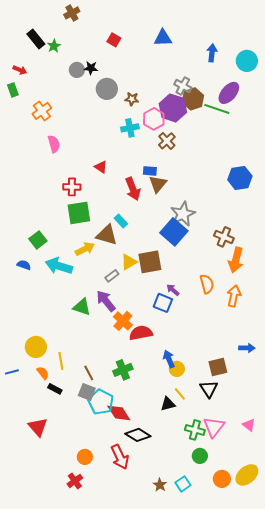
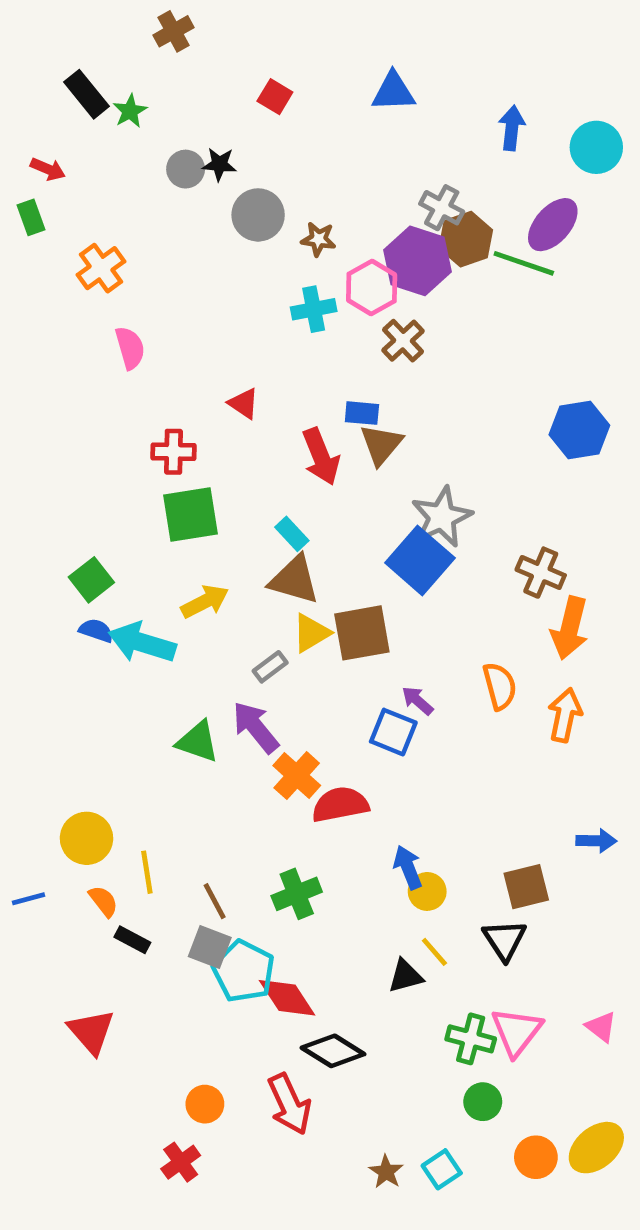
brown triangle: (107, 235) -> (294, 580), moved
blue semicircle: (24, 265) -> (96, 631), moved

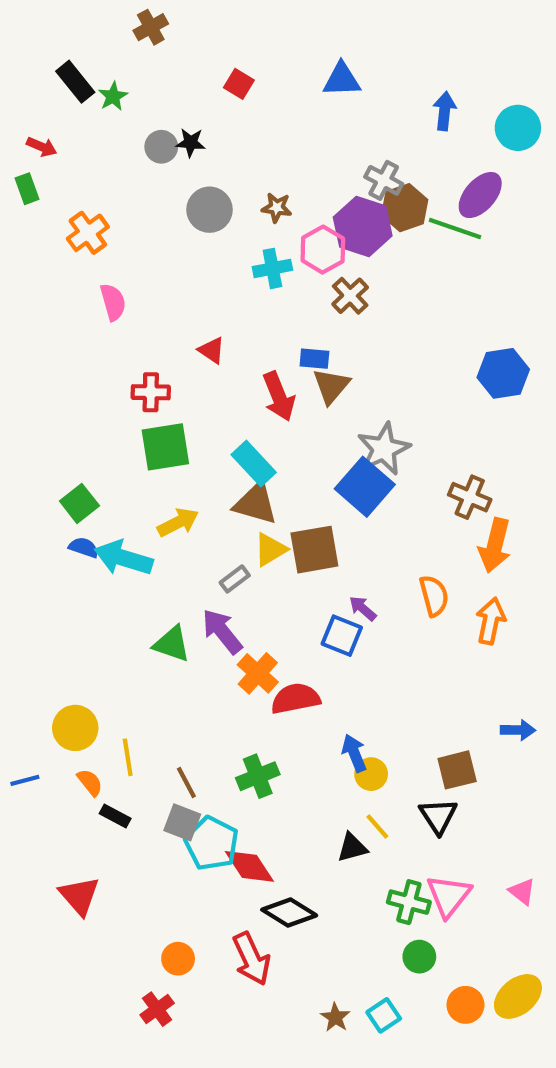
gray circle: (258, 215) -> (210, 210), moved
cyan rectangle: (292, 534) -> (254, 464), size x1.5

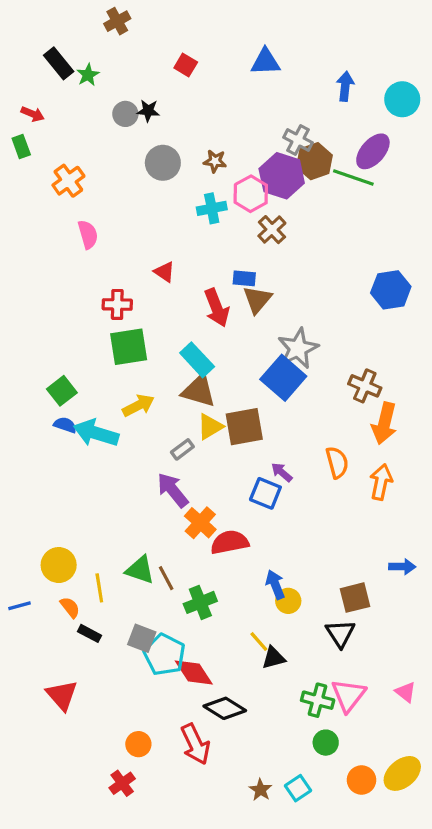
green triangle: (172, 644) -> (140, 570), moved
brown line: (186, 782) -> (166, 578), moved
yellow line: (377, 827) -> (259, 642), moved

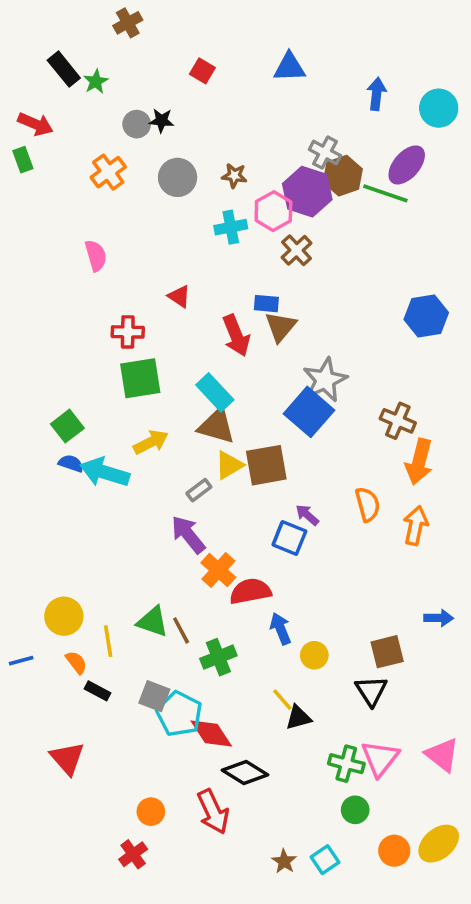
red arrow: (33, 114) -> (35, 124), size x1.4
orange cross: (68, 181) -> (108, 172), moved
blue arrow: (275, 585) -> (281, 629), moved
pink triangle: (405, 692) -> (442, 755), size x1.5

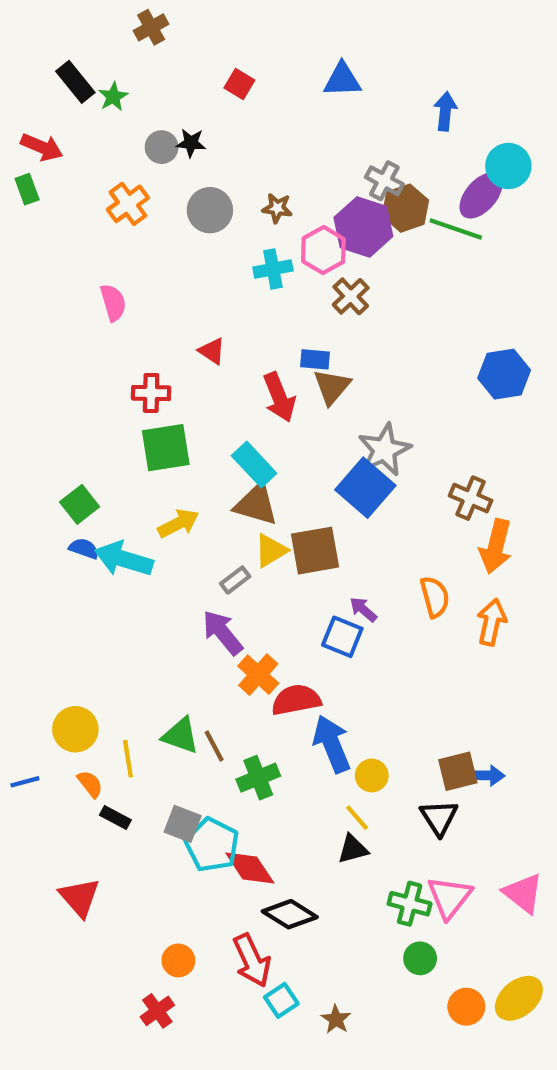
cyan circle: (439, 108) -> (508, 166), moved
blue arrow: (439, 618) -> (487, 775), moved
blue arrow: (281, 629) -> (332, 744), size x1.5
yellow line: (282, 700) -> (357, 818), moved
cyan square: (325, 860) -> (281, 1000), moved

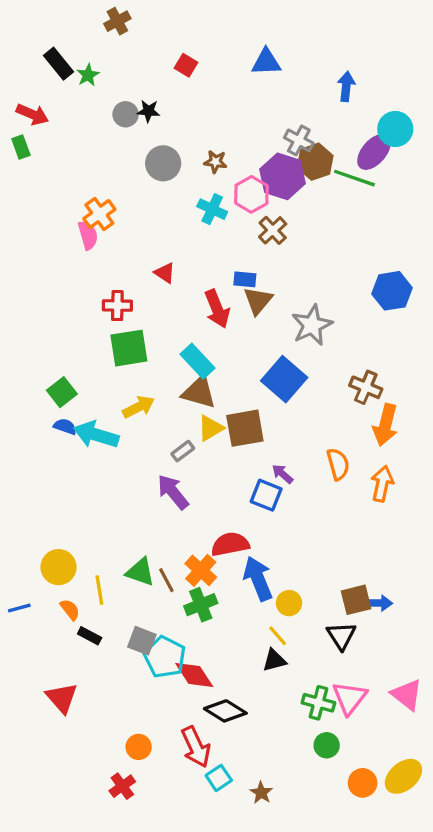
orange cross: (128, 204) -> (99, 214), moved
cyan cross: (273, 269) -> (212, 209), turned 36
gray star: (384, 450) -> (312, 325), moved
orange cross: (258, 675) -> (201, 570), moved

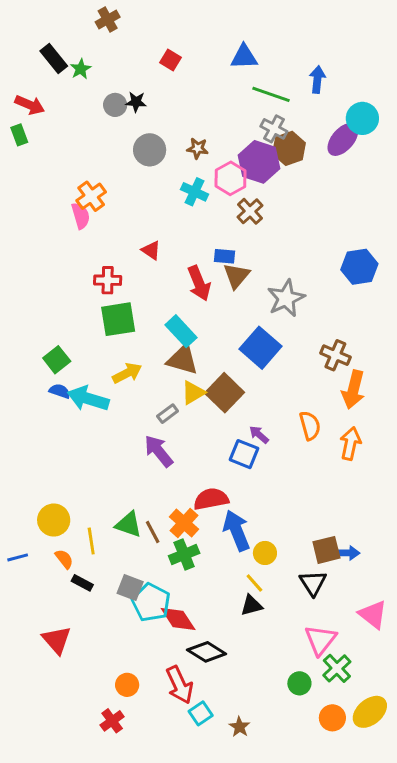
green line: (354, 178) -> (271, 94), moved
brown square: (245, 428) -> (225, 393), turned -36
pink triangle: (407, 695) -> (373, 614), moved
green cross: (318, 703) -> (337, 668), moved, turned 32

